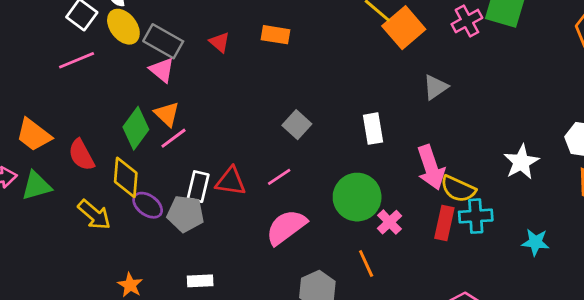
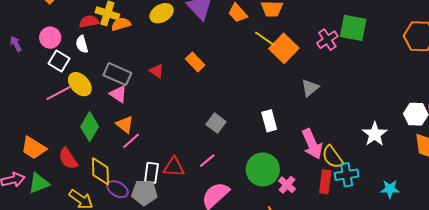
yellow ellipse: (123, 27) -> (80, 84), moved
orange rectangle: (276, 35) -> (195, 62), turned 42
green diamond: (136, 128) -> (90, 127), moved
yellow semicircle: (458, 189) -> (332, 157), turned 35

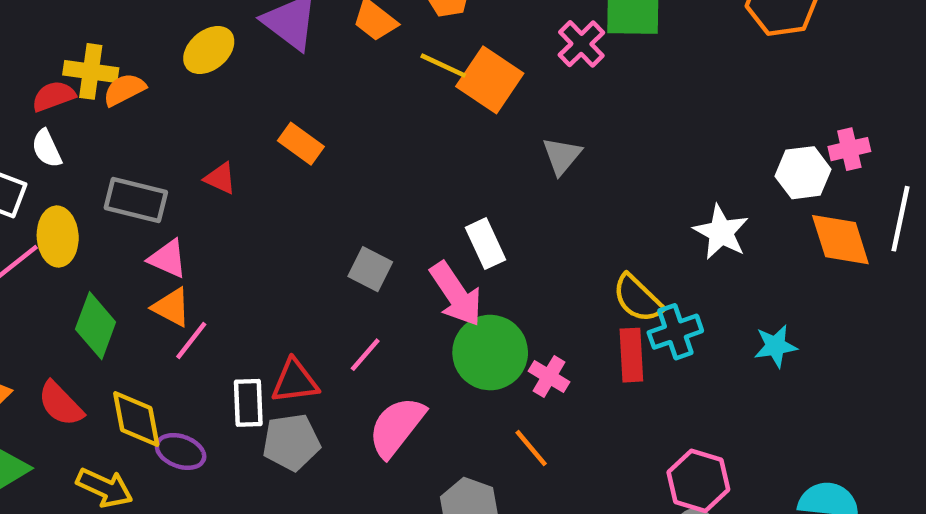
yellow ellipse: (80, 84) -> (58, 237), turned 50
pink triangle: (118, 94) -> (168, 259), moved
pink arrow: (312, 144) -> (456, 294), moved
gray pentagon: (144, 193) -> (291, 442), moved

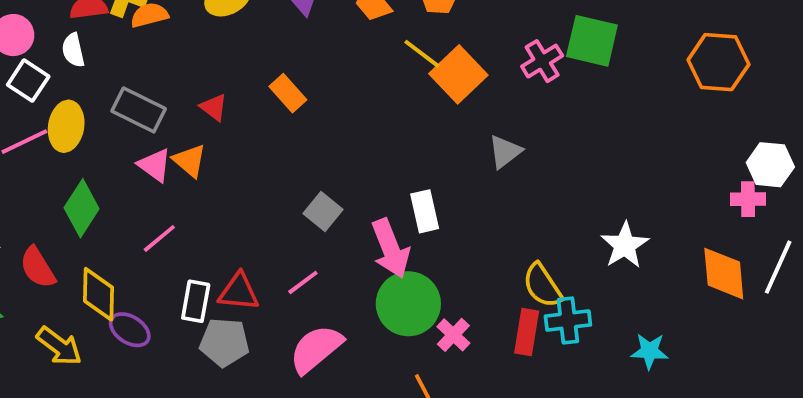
white hexagon: (803, 173) -> (770, 165), moved
orange triangle: (172, 307) -> (190, 161), moved

